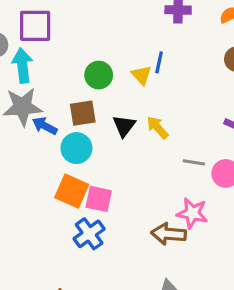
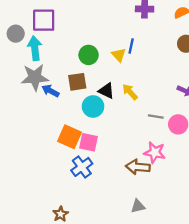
black triangle: (124, 126) -> (106, 91), turned -42
cyan circle: (76, 148) -> (93, 106), moved

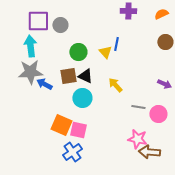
gray circle: (16, 34) -> (60, 25), moved
black triangle: (106, 91) -> (85, 76), moved
brown arrow: (138, 167) -> (149, 152), moved

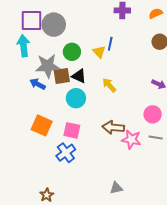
gray circle: (60, 25) -> (54, 25), size x1.5
gray star: (30, 72) -> (48, 66), moved
gray line: (138, 107) -> (156, 138), moved
orange square: (61, 125) -> (42, 125), moved
brown arrow: (149, 152) -> (113, 127), moved

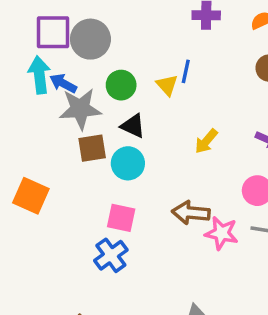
brown square: (62, 76) -> (92, 148), moved
blue arrow: (38, 84) -> (63, 83), moved
yellow arrow: (109, 85) -> (206, 141), moved, turned -98
orange square: (42, 125) -> (31, 196), moved

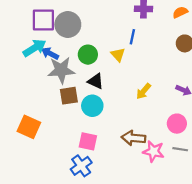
blue line: (186, 71) -> (132, 37), moved
cyan arrow: (39, 75) -> (34, 48), turned 65

